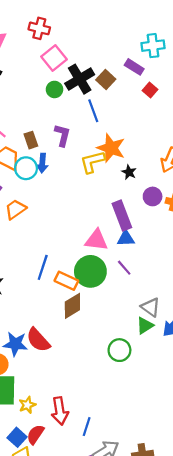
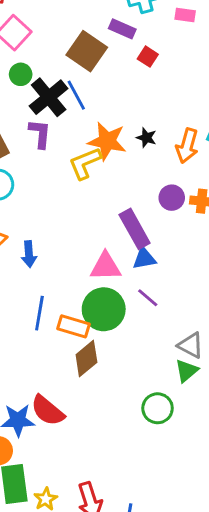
black cross: (80, 79) -> (49, 97), moved
brown square: (106, 79) -> (87, 51), size x1.5
blue arrow: (42, 163) -> (29, 254), moved
black star: (129, 172) -> (146, 138), moved

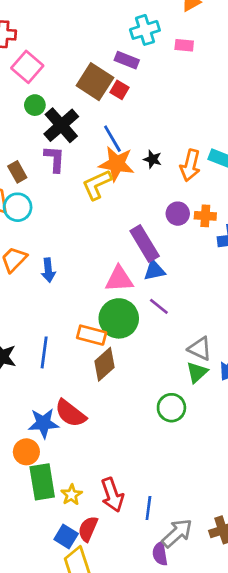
red square: (148, 57) -> (119, 90), moved
blue line: (76, 95) -> (112, 139), moved
blue line: (39, 313) -> (44, 352), moved

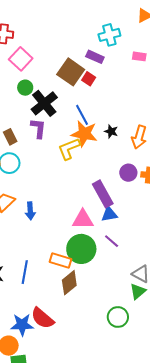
pink rectangle: (184, 45) -> (139, 56), moved

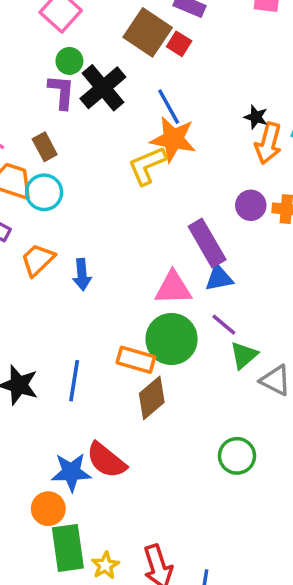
purple L-shape: (38, 128) -> (61, 92), moved
black star: (111, 131) -> (256, 117), moved
green triangle: (138, 291) -> (244, 355), moved

